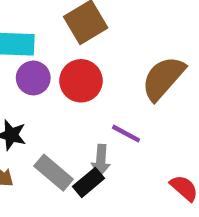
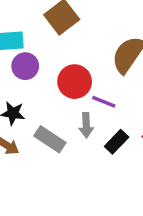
red circle: (81, 81) -> (75, 82), moved
black rectangle: (89, 182) -> (117, 142), moved

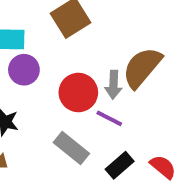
gray arrow: (86, 125) -> (113, 85), moved
gray rectangle: (50, 139) -> (71, 148), moved

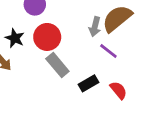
red circle: (78, 92) -> (47, 37), moved
purple line: (109, 118) -> (108, 51), moved

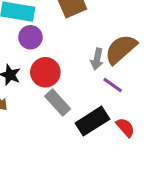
black rectangle: (89, 83) -> (92, 121), size x1.5

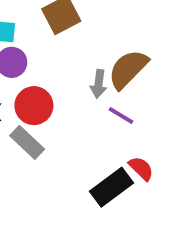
gray rectangle: (58, 102) -> (27, 142), moved
black rectangle: (92, 121) -> (112, 187), moved

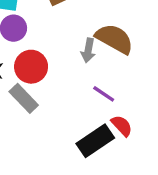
brown semicircle: (128, 69) -> (114, 39), turned 72
purple line: (121, 115) -> (104, 94), moved

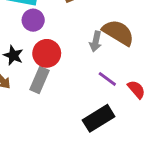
gray rectangle: (24, 98) -> (39, 80), turned 65
red semicircle: (122, 126) -> (136, 89), moved

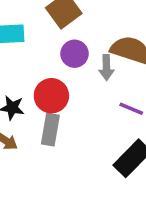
purple circle: (33, 20) -> (75, 54), moved

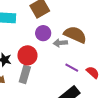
gray arrow: (106, 67) -> (60, 43), turned 80

